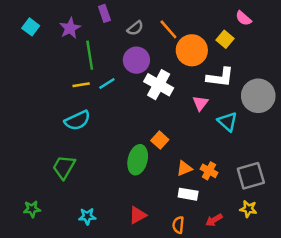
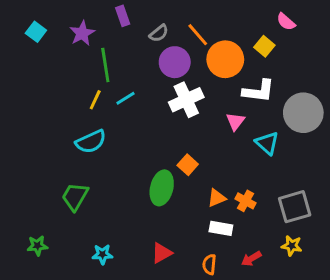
purple circle: (136, 60) -> (175, 62), moved
yellow line: (81, 85) -> (95, 100), turned -56
white cross: (159, 85) -> (186, 100), turned 36

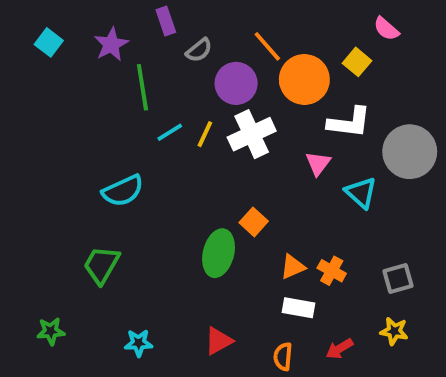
gray semicircle: (159, 33) -> (199, 50), moved
yellow line: (95, 100) -> (205, 134), moved
gray square: (295, 207) -> (398, 278), size x0.7

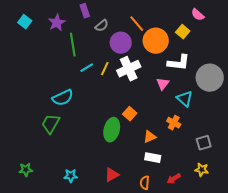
green trapezoid: (101, 265) -> (51, 124), moved
orange cross: (332, 271) -> (174, 123), moved

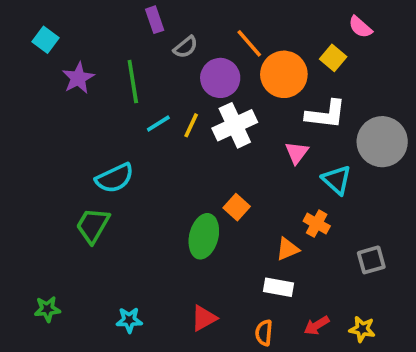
purple star: (57, 23) -> (78, 78), moved
orange triangle: (150, 137) -> (288, 249), moved
yellow star: (202, 170) -> (362, 329), moved

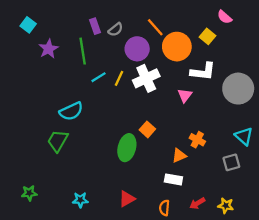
purple rectangle: (155, 20) -> (95, 26), moved
cyan triangle: (337, 180) -> (244, 136), moved

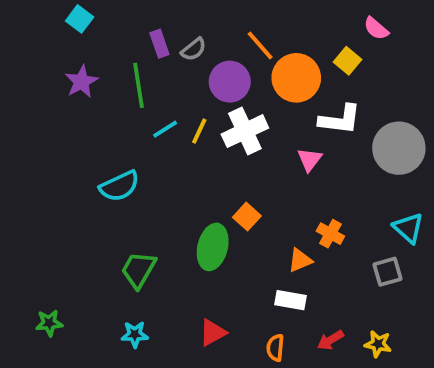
cyan square: (28, 25) -> (80, 19), moved
green trapezoid: (58, 141) -> (139, 270), moved

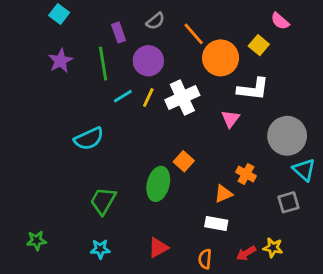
gray semicircle: (194, 49) -> (155, 21), moved
purple circle: (230, 82) -> (148, 61), moved
gray circle: (399, 148) -> (287, 136), moved
yellow star: (378, 344) -> (273, 248), moved

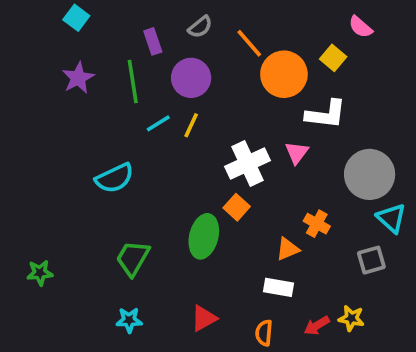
white cross: (182, 98) -> (248, 163), moved
green star: (36, 241) -> (40, 273), moved

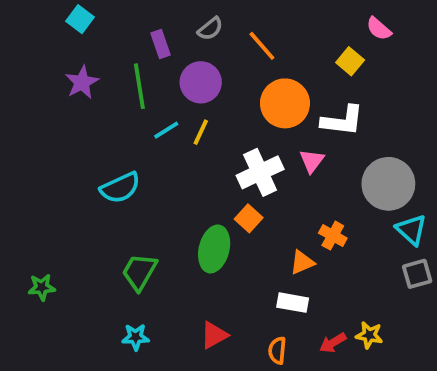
orange circle: (284, 74) -> (285, 103), moved
gray square: (371, 260) -> (417, 274), moved

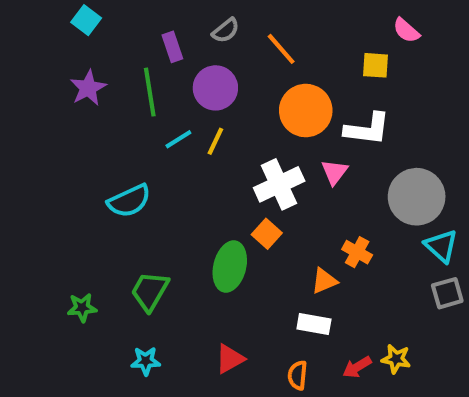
yellow square: (350, 61) -> (376, 65), turned -36
green star: (42, 287) -> (82, 308), moved

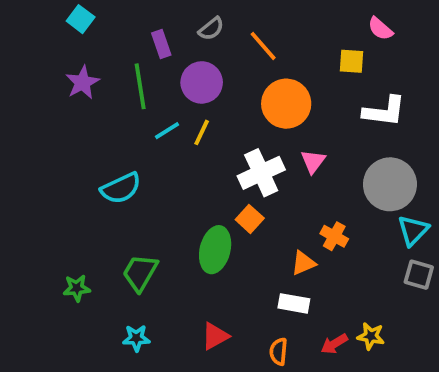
white L-shape: (367, 129) -> (384, 111), moved
cyan triangle: (441, 246) -> (413, 230), turned 32
gray square: (447, 293) -> (419, 275), turned 32

